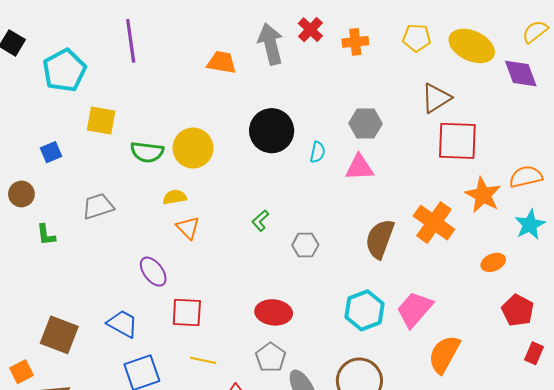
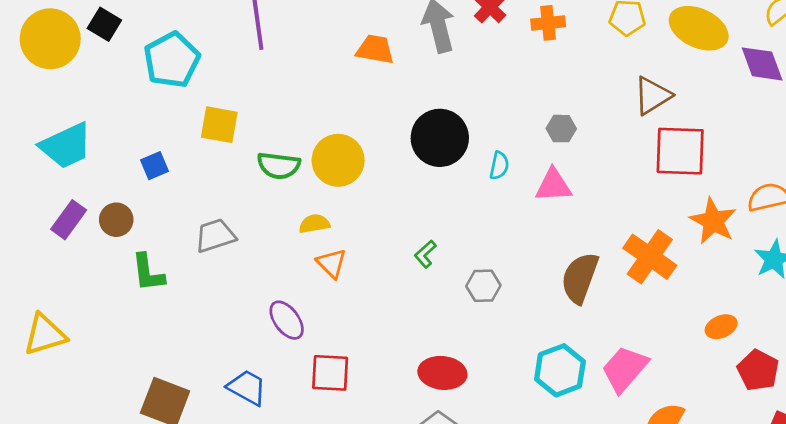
gray hexagon: (366, 124) -> (561, 129), size x0.7
green L-shape: (46, 235) -> (148, 273), size x1.4
orange ellipse: (493, 262) -> (721, 327), moved

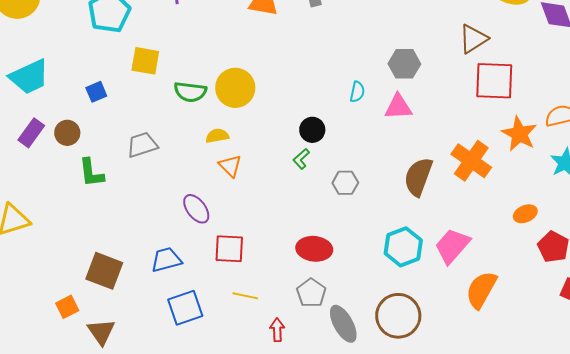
gray hexagon: (561, 129) -> (404, 64), size x1.4
black circle: (440, 138) -> (312, 130), moved, size x0.6
blue trapezoid: (247, 387) -> (166, 260), turned -44

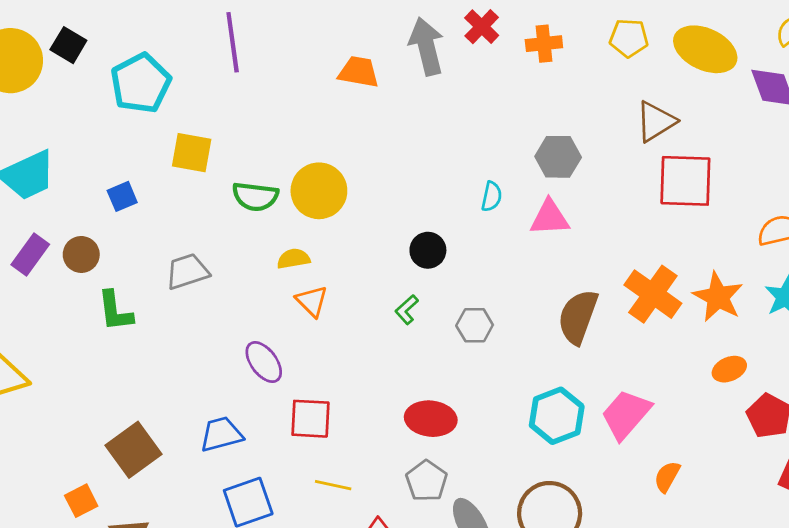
orange star: (519, 134) -> (718, 297), moved
green L-shape: (301, 159) -> (407, 310), moved
brown square: (104, 271) -> (134, 450), turned 33
orange semicircle: (481, 290) -> (667, 477), size x0.6

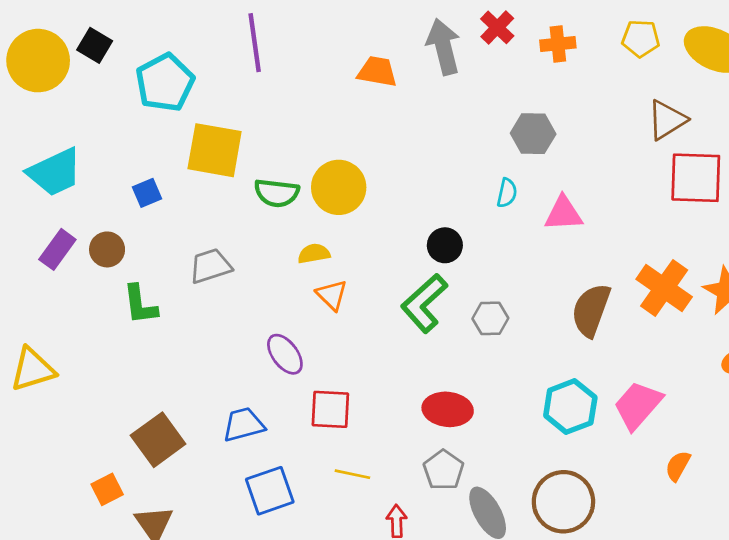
yellow square: (192, 153) -> (215, 150), size x1.4
gray hexagon: (558, 157) -> (533, 134), moved
green L-shape: (407, 310) -> (424, 303), size x2.0

